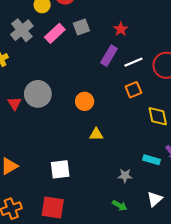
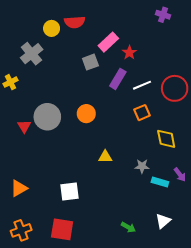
gray square: (81, 27) -> (90, 62), moved
pink rectangle: (55, 33) -> (108, 42), moved
orange circle: (85, 101) -> (86, 114), moved
gray star: (125, 176) -> (142, 166), moved

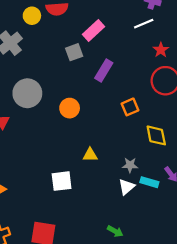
red star: (129, 53) -> (161, 50), moved
white line: (142, 85) -> (144, 24), moved
gray circle: (47, 117) -> (27, 93), moved
white square: (69, 191) -> (62, 181), moved
white triangle: (163, 221) -> (127, 187), moved

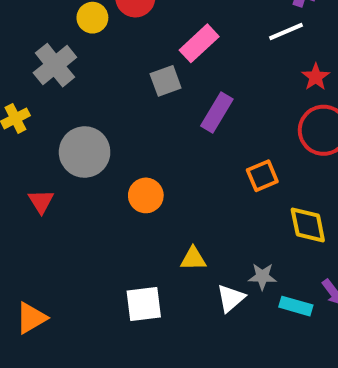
orange circle: (70, 108) -> (146, 195), moved
white triangle: (127, 187) -> (231, 298), moved

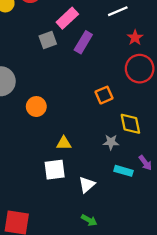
purple rectangle: (217, 112) -> (83, 42), moved
gray star: (262, 276) -> (111, 142), moved
white triangle: (231, 298) -> (87, 185), moved
white square: (144, 304) -> (55, 170), moved

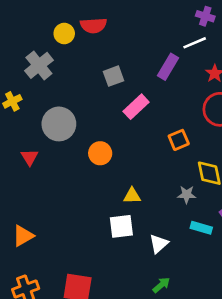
pink rectangle: (67, 18) -> (136, 107), moved
purple rectangle: (83, 42) -> (168, 67), moved
green arrow: (89, 220) -> (161, 285), turned -70

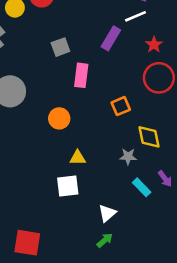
pink rectangle: (136, 107) -> (81, 75), turned -40
orange circle: (100, 153) -> (59, 118), moved
cyan rectangle: (201, 228) -> (142, 187), turned 30
white triangle: (159, 244) -> (107, 213), moved

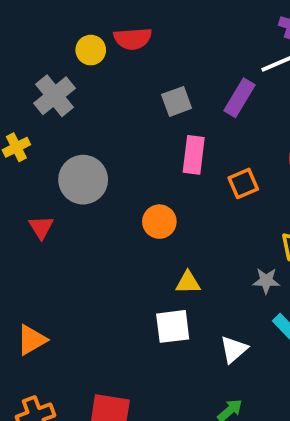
gray square: (60, 47) -> (177, 101), moved
orange square: (121, 106) -> (243, 183), moved
white triangle: (107, 213) -> (234, 349), moved

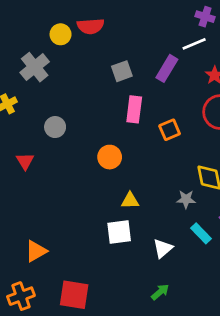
gray circle: (83, 180) -> (55, 127), size x0.6
orange triangle: (32, 340) -> (36, 251), moved

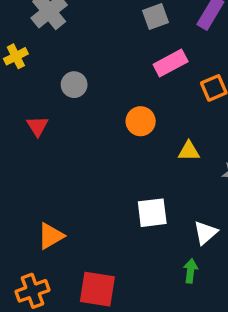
pink rectangle: (134, 109) -> (171, 63), turned 55
yellow triangle: (130, 201) -> (189, 151), moved
green arrow: (160, 292) -> (190, 271), moved, turned -42

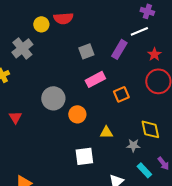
gray circle: (74, 85) -> (53, 98), moved, size x1.5
white square: (152, 213) -> (84, 156), moved

